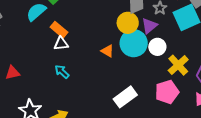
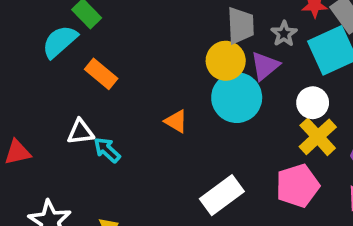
white triangle: (61, 44) -> (80, 132), moved
white circle: (157, 47) -> (313, 103), moved
orange triangle: (107, 51) -> (176, 121), moved

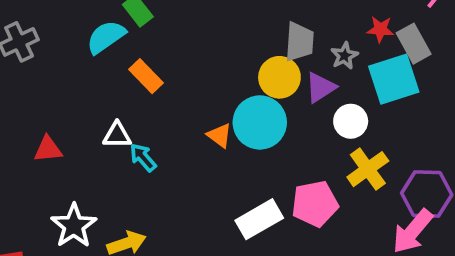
cyan circle: (237, 98) -> (260, 122), moved
white circle: (313, 103) -> (351, 121), moved
pink pentagon: (298, 186) -> (315, 204), moved

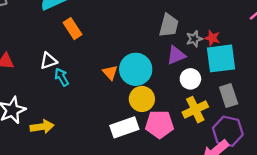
red star: (380, 29) -> (212, 38), moved
gray rectangle: (414, 44) -> (229, 95), moved
yellow circle: (279, 77) -> (142, 99), moved
white triangle: (117, 135) -> (49, 61), turned -30

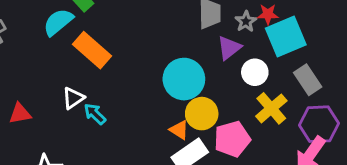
orange rectangle: (73, 29) -> (92, 50), size x1.4
orange triangle: (110, 73) -> (179, 130), moved

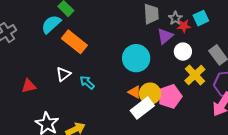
red star: (268, 14) -> (184, 26), moved
cyan square: (286, 37) -> (201, 18), moved, size x0.6
cyan arrow: (95, 114) -> (87, 82), moved
yellow circle: (202, 114) -> (150, 94), moved

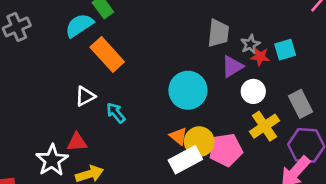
red triangle: (29, 86) -> (77, 142), moved

